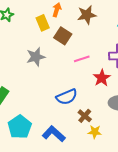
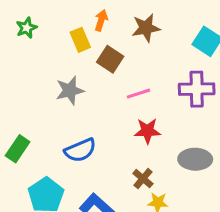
red star: (102, 78) -> (147, 131), moved, turned 30
blue semicircle: (67, 97) -> (80, 150), moved

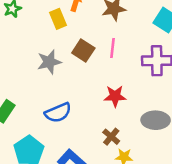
brown square: (110, 59) -> (83, 51), moved
pink line: (138, 94) -> (112, 48), moved, turned -66

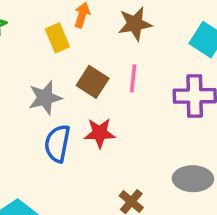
red star: (115, 96) -> (100, 133), moved
blue semicircle: (58, 113) -> (57, 144), moved, turned 124

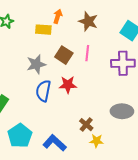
brown star: (135, 24) -> (88, 21), turned 30
yellow rectangle: (57, 38) -> (43, 30), turned -63

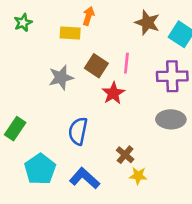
brown star: (88, 21) -> (147, 23), moved
red star: (68, 85) -> (113, 93), moved, turned -30
blue semicircle: (43, 91) -> (78, 131), moved
gray ellipse: (122, 111) -> (171, 119), moved

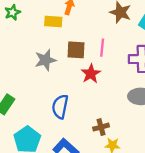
brown square: (96, 66) -> (76, 50), turned -30
brown cross: (125, 155) -> (101, 127), turned 35

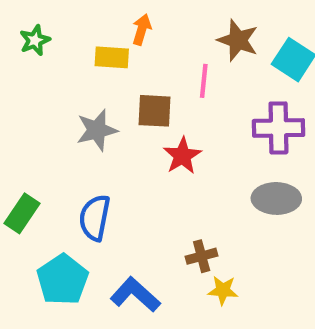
pink line: (102, 48) -> (204, 81), moved
blue semicircle: (60, 107) -> (95, 218), moved

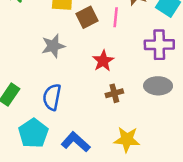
brown square: (155, 111) -> (87, 17), moved, turned -30
brown cross: (202, 256) -> (114, 93), moved
yellow star: (223, 290) -> (127, 139), size x1.5

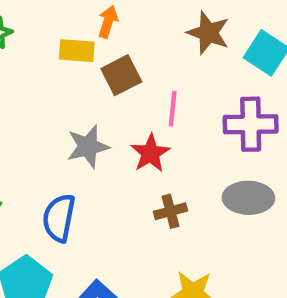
pink line: (116, 17) -> (173, 109), moved
gray star: (53, 46) -> (88, 147), moved

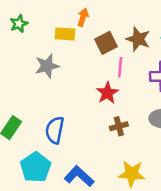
brown star: (208, 33) -> (138, 39), moved
brown square: (121, 75) -> (106, 43), moved
gray star: (88, 147) -> (47, 66), moved

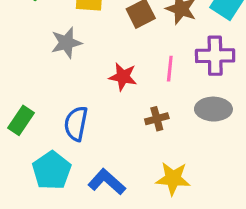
pink line: (120, 67) -> (170, 69), moved
red star: (107, 93) -> (123, 77), moved, turned -30

